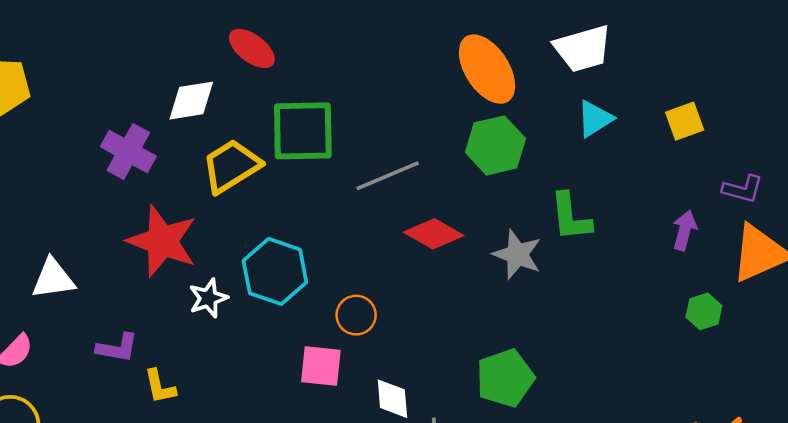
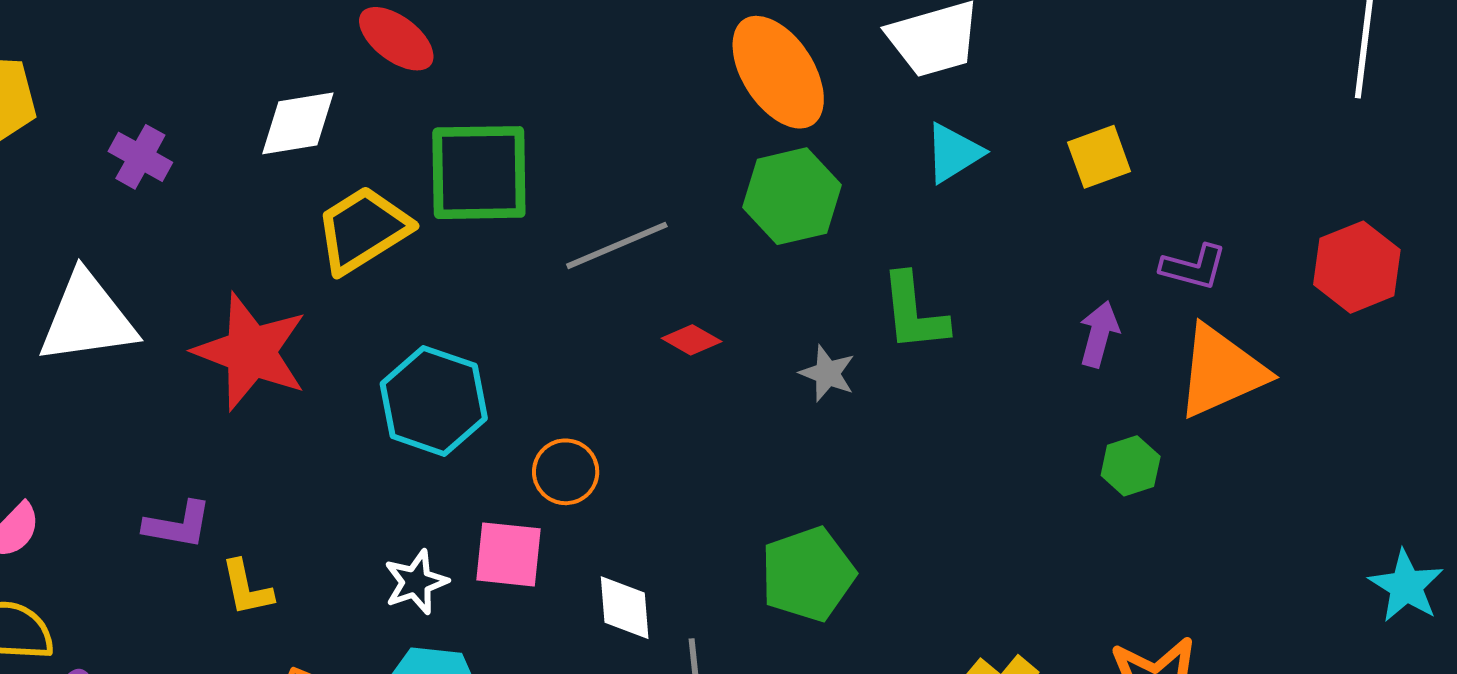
purple cross: (128, 151) -> (140, 157), moved, size x0.7
red diamond: (434, 234) -> (692, 340), size x0.6
gray star: (517, 254) -> (827, 373), size x0.7
white triangle: (53, 279) -> (87, 318), moved, size x1.4
white star: (208, 298) -> (416, 582), moved

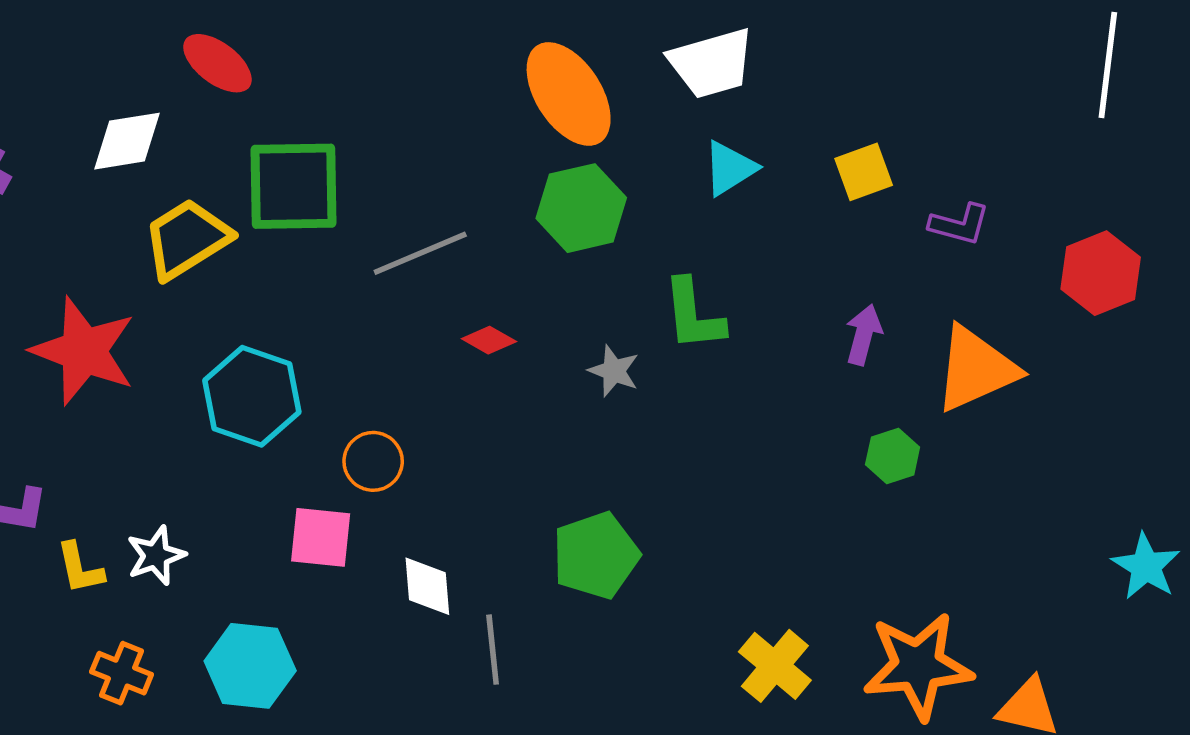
purple L-shape: (1194, 267) -> (959, 224), moved
white star: (416, 582) -> (156, 555), moved

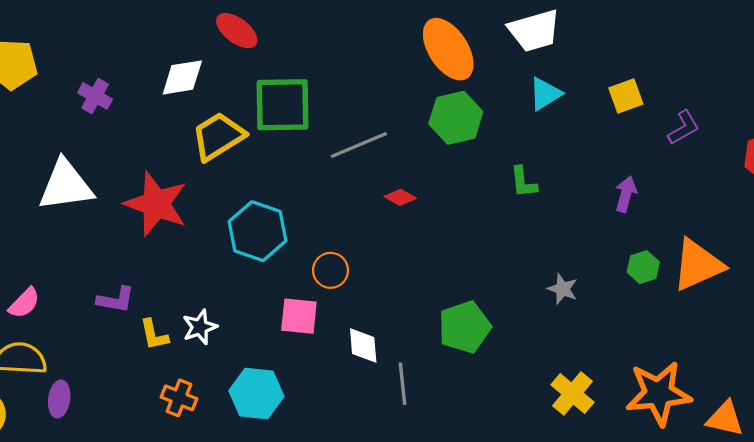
purple L-shape: (959, 224) -> (684, 128), turned -45
green L-shape: (693, 315) -> (523, 182), size x0.7
orange triangle: (976, 369) -> (698, 265), moved
gray star: (614, 371) -> (563, 289), moved

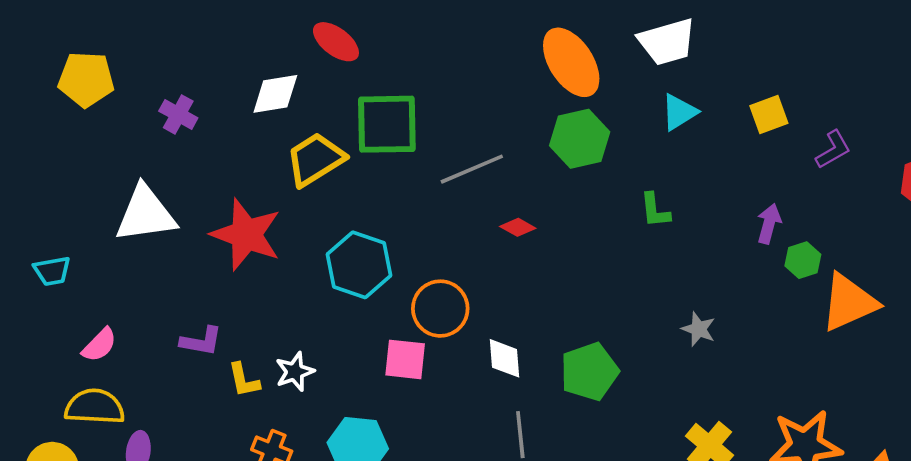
green hexagon: (643, 267) -> (803, 260), moved
orange circle: (331, 270) -> (440, 309), size x1.4
white diamond: (363, 346) -> (505, 358), moved

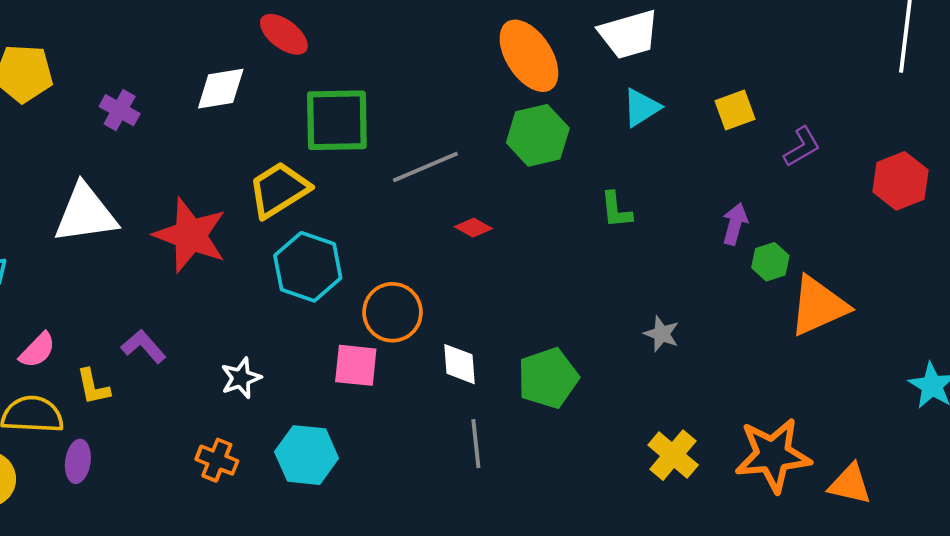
yellow trapezoid: (315, 159) -> (279, 190), moved
purple L-shape: (201, 341) -> (144, 346), turned -141
yellow L-shape: (244, 380) -> (93, 387), moved

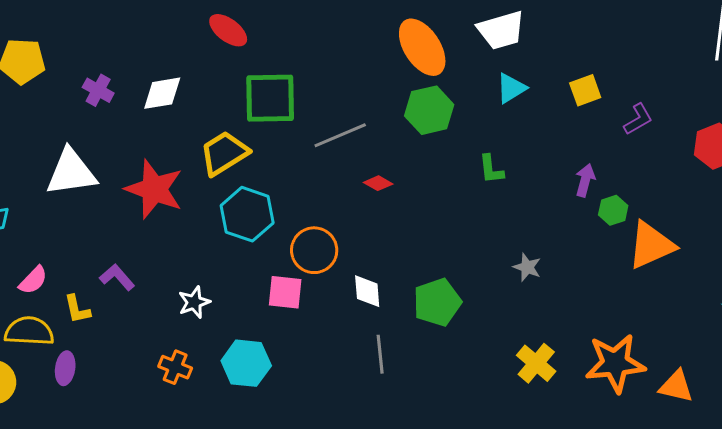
white diamond: (221, 89) -> (162, 93), moved

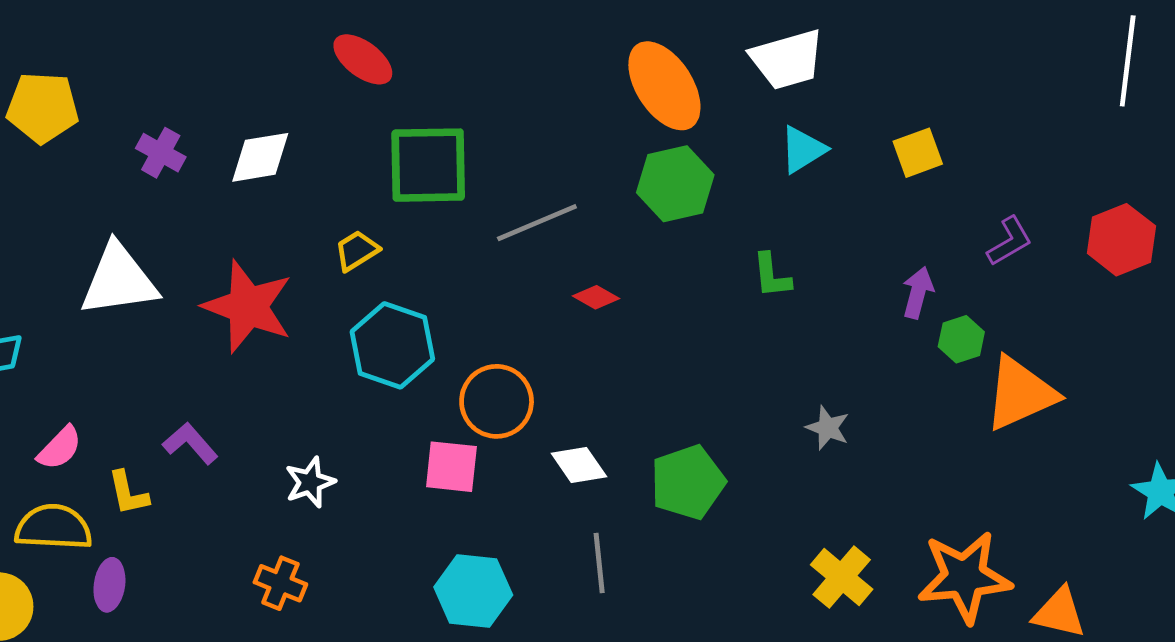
purple L-shape: (638, 119) -> (1010, 241), moved
yellow trapezoid: (224, 153) -> (357, 251), size x0.6
white diamond: (367, 291) -> (579, 465), turned -30
cyan hexagon: (246, 363) -> (473, 591), moved

